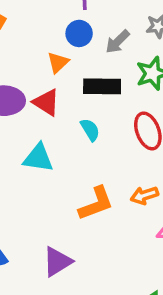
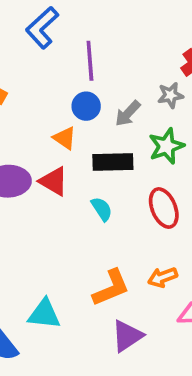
orange triangle: (58, 62) -> (65, 138), turned -40
cyan triangle: (38, 158) -> (44, 314), moved
purple triangle: (57, 262) -> (127, 336), moved

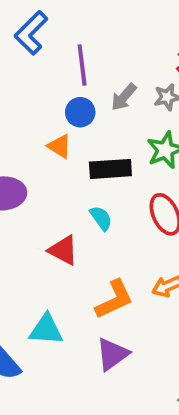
gray arrow: (128, 113) -> (124, 97), moved
red triangle: (54, 181) -> (63, 250), moved
purple triangle: (127, 336) -> (112, 354), moved

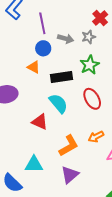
gray arrow: (124, 97) -> (66, 39), turned -112
cyan semicircle: (101, 218) -> (58, 103), size x1.5

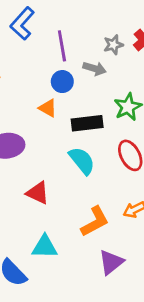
gray star: (89, 37) -> (113, 45), moved
red triangle: (40, 122) -> (38, 193), moved
purple triangle: (70, 175) -> (111, 262), moved

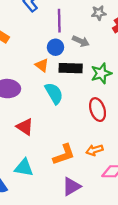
gray star: (113, 45) -> (99, 13), moved
black rectangle: (87, 123) -> (71, 68), moved
cyan semicircle: (82, 161) -> (54, 93), moved

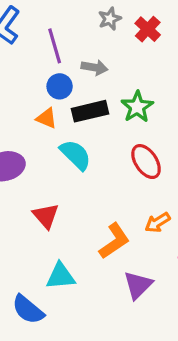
red triangle: (25, 127) -> (46, 216), turned 30

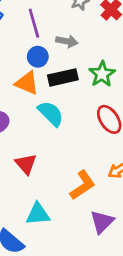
orange triangle: (47, 118) -> (27, 83), size x1.4

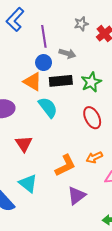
cyan triangle: (38, 214) -> (28, 183), turned 36

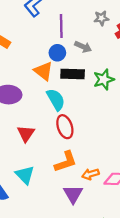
red ellipse: (92, 118) -> (65, 127), moved
orange arrow: (94, 157) -> (90, 174), moved
purple triangle: (77, 196) -> (73, 194), turned -30

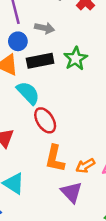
orange L-shape: (66, 162) -> (55, 159), turned 135

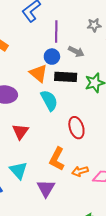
red ellipse: (45, 120) -> (76, 128), moved
purple triangle: (71, 192) -> (46, 188), moved

